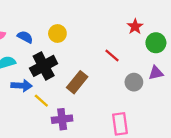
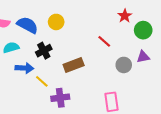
blue semicircle: (25, 37) -> (27, 25), size x1.5
black cross: (44, 66) -> (44, 51), size x0.7
brown rectangle: (77, 82) -> (74, 65), turned 30

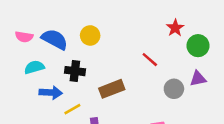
black cross: (44, 51) -> (75, 71), turned 35
yellow line: (42, 81) -> (72, 109), turned -72

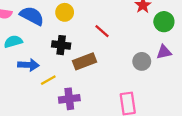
red line: (150, 60) -> (102, 31), moved
black cross: (75, 71) -> (61, 45), moved

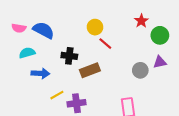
yellow circle: (65, 12) -> (95, 27), moved
yellow line: (48, 80) -> (57, 95), moved

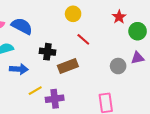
yellow circle: (95, 27) -> (73, 14), moved

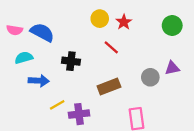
red star: (119, 17) -> (124, 22), moved
green circle: (138, 31) -> (172, 25), moved
brown rectangle: (68, 66) -> (109, 86), moved

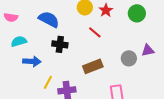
green circle: (172, 25) -> (137, 13), moved
blue semicircle: (42, 32) -> (49, 19), moved
yellow line: (57, 105) -> (48, 82), turned -32

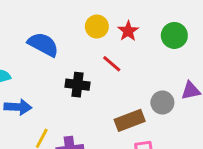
black cross: (60, 44) -> (77, 85), moved
brown rectangle: (93, 66) -> (130, 120), moved

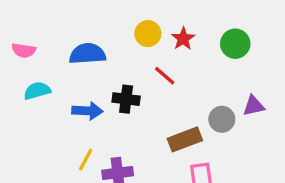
blue semicircle: (43, 44) -> (87, 54), turned -32
blue arrow: (18, 107) -> (87, 111), moved

